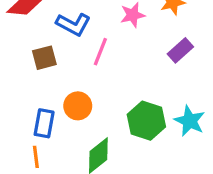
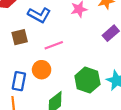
pink line: (100, 52) -> (54, 45), moved, turned 48

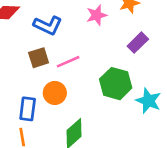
brown square: (20, 37) -> (39, 58), moved
green hexagon: (87, 80) -> (116, 84), moved

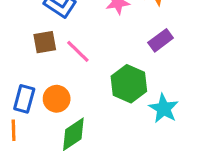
pink line: (68, 62) -> (78, 51), turned 60
orange circle: (55, 93) -> (57, 99), moved

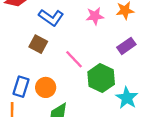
brown square: (45, 42) -> (38, 44), turned 36
pink line: (78, 51) -> (74, 59), moved

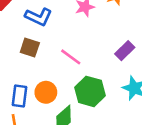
purple rectangle: (126, 46) -> (125, 51), moved
green hexagon: (101, 78) -> (90, 91), moved

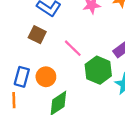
green hexagon: (90, 91) -> (98, 70), moved

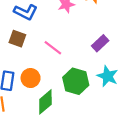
green hexagon: (98, 70) -> (76, 81), moved

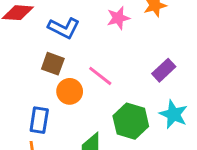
orange circle: (31, 78) -> (70, 91), moved

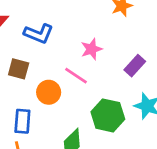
pink star: (118, 18) -> (91, 49), moved
brown square: (53, 64) -> (19, 69), moved

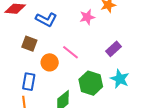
pink star: (91, 49) -> (87, 17), moved

